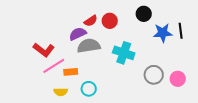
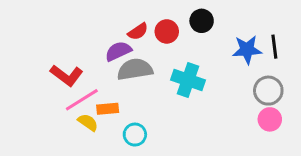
black circle: (144, 14) -> (202, 21), moved
gray circle: (154, 75) -> (268, 91), moved
yellow semicircle: (61, 92) -> (88, 122), moved, turned -144

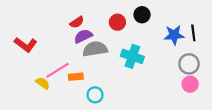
red semicircle: (138, 31) -> (77, 22), moved
red L-shape: (67, 75) -> (26, 45), moved
yellow semicircle: (88, 122) -> (43, 83), moved

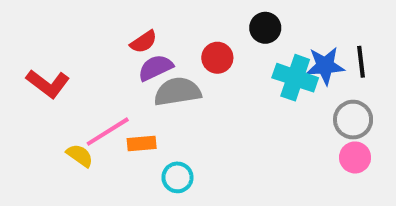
red circle: (117, 22) -> (217, 58), moved
cyan cross: (132, 56) -> (295, 78), moved

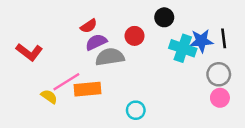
orange rectangle: (142, 143) -> (87, 89), size x1.5
cyan circle: (177, 177) -> (136, 110), moved

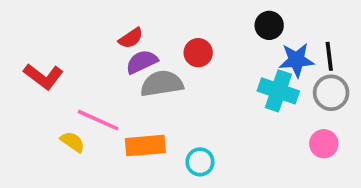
black circle: (164, 17) -> (269, 25), moved
cyan cross: (183, 48) -> (278, 91), moved
gray circle: (219, 74) -> (331, 93), moved
pink line: (66, 82) -> (98, 120), turned 56
orange rectangle: (87, 89) -> (145, 146), moved

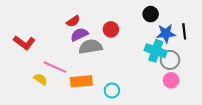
gray circle: (331, 93) -> (170, 60), moved
pink circle: (324, 144) -> (171, 80), moved

